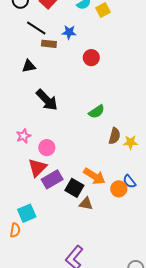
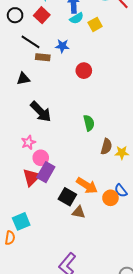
green semicircle: (97, 112) -> (89, 123), turned -70
pink star: (24, 136) -> (28, 142), moved
purple rectangle: (52, 179) -> (46, 172), moved, turned -30

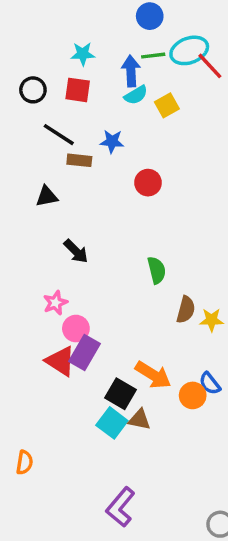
red square: (42, 15) -> (78, 90), turned -35
black arrow: (41, 112) -> (76, 251), size x0.7
red triangle: (31, 177) -> (60, 361), turned -42
cyan square: (21, 221) -> (112, 423), moved, turned -30

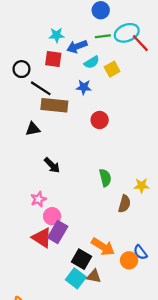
blue arrow: (131, 71) -> (77, 46), moved, turned -108
black circle: (33, 90) -> (21, 69), moved
blue star: (112, 141) -> (84, 87), moved
brown rectangle: (79, 160) -> (54, 105), size x1.6
yellow star: (212, 320) -> (141, 186), moved

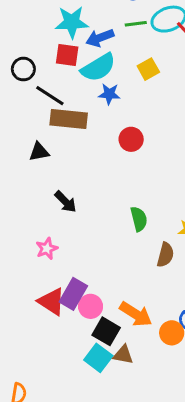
cyan star: (57, 35) -> (72, 22), size x1.5
cyan semicircle: (92, 62) -> (98, 67), moved, size x1.6
pink circle: (52, 216) -> (91, 306), moved

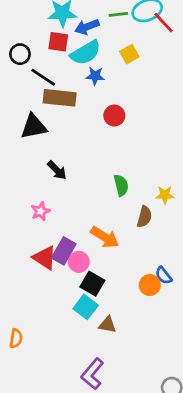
black triangle: (39, 152) -> (34, 127), size x1.5
orange arrow: (136, 314) -> (105, 237), moved
brown triangle: (123, 355) -> (107, 325), moved

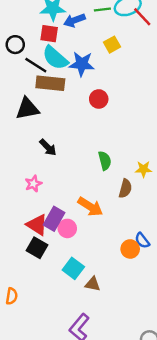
cyan semicircle: (86, 53) -> (55, 58), moved, turned 72
blue star: (95, 76) -> (82, 64), size x1.5
black square: (92, 284) -> (37, 248), moved

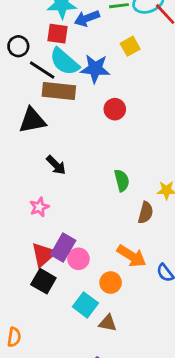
orange arrow: (90, 207) -> (132, 256), moved
red triangle: (37, 225) -> (43, 255), turned 45
orange circle: (130, 249) -> (111, 283), moved

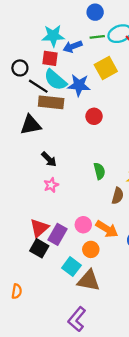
yellow square: (130, 46) -> (106, 68), size x1.5
pink star: (39, 207) -> (51, 185), moved
purple rectangle: (63, 248) -> (58, 234), moved
pink circle: (78, 259) -> (83, 225), moved
brown triangle: (108, 323) -> (89, 281), size x1.6

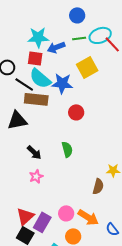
green semicircle: (99, 171) -> (67, 149), moved

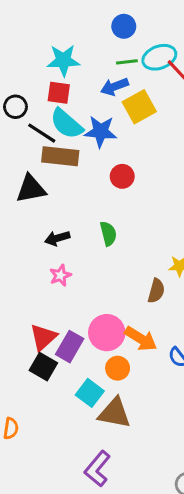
blue arrow: (56, 47) -> (114, 87), moved
black arrow: (34, 152) -> (57, 238), turned 119
pink circle: (66, 213) -> (107, 333), size x1.5

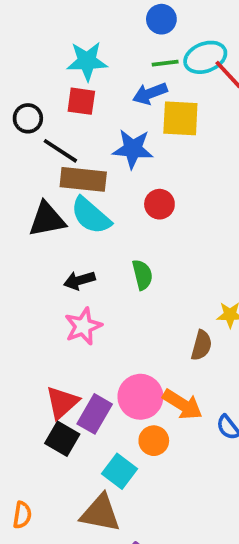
yellow square: (139, 107) -> (180, 118), turned 32
cyan semicircle: (67, 124) -> (91, 216), moved
pink star: (60, 275) -> (83, 326), size x1.4
brown triangle: (114, 413) -> (100, 513), moved

